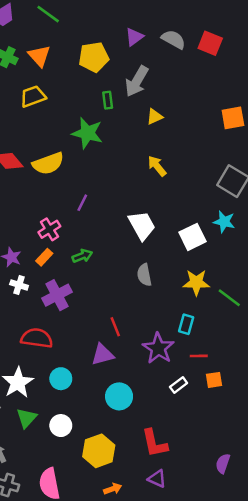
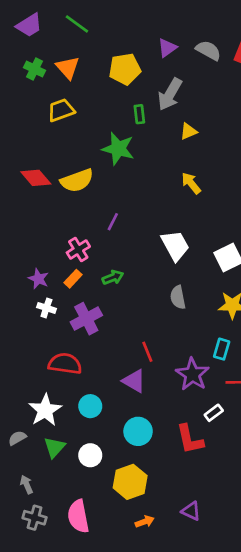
purple triangle: (103, 355) -> (134, 381), turned 45
cyan circle: (119, 396) -> (138, 431), moved
red L-shape: (154, 443) -> (190, 439), moved

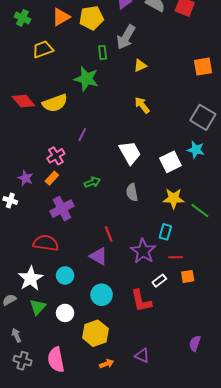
orange triangle: (68, 68) -> (61, 17), moved, turned 42
green arrow: (113, 277) -> (92, 182), moved
white cross: (46, 308) -> (10, 200), moved

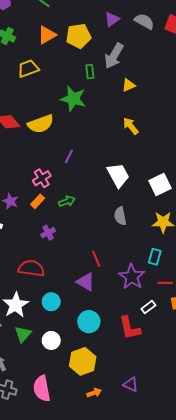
green arrow: (92, 182) -> (67, 201), moved
purple cross: (62, 209) -> (48, 233), size x0.6

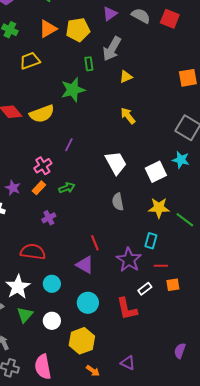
green star: (73, 99) -> (73, 90), turned -30
orange arrow: (94, 393) -> (93, 371), turned 56

